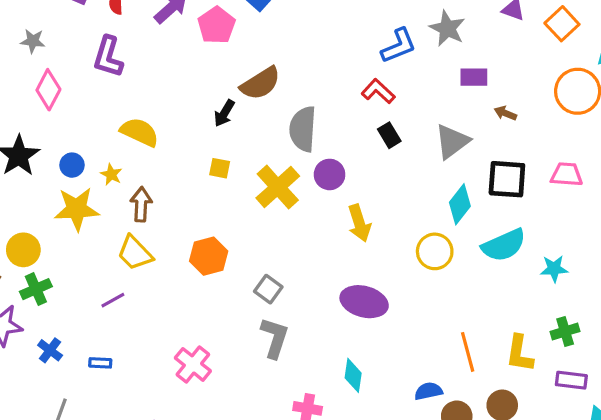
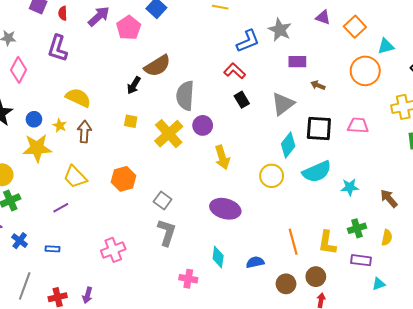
brown arrow: (141, 204) -> (84, 132), moved
pink cross: (193, 364) -> (113, 250), turned 30
blue semicircle: (428, 391) -> (255, 262), moved

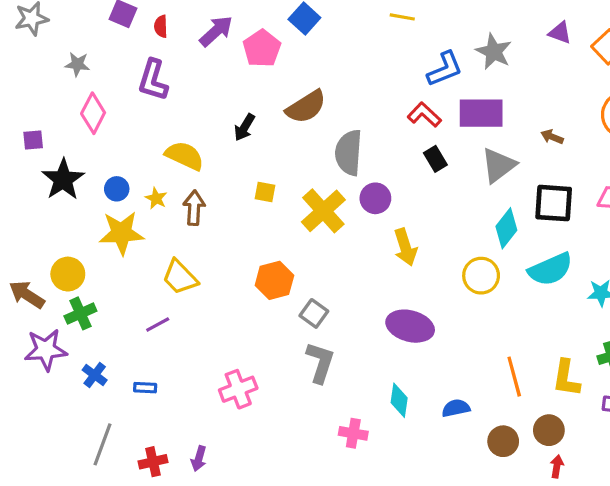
purple rectangle: (297, 62) -> (481, 113), moved, size x1.6
black arrow: (134, 85) -> (244, 127), moved
orange hexagon: (123, 179) -> (274, 280), moved

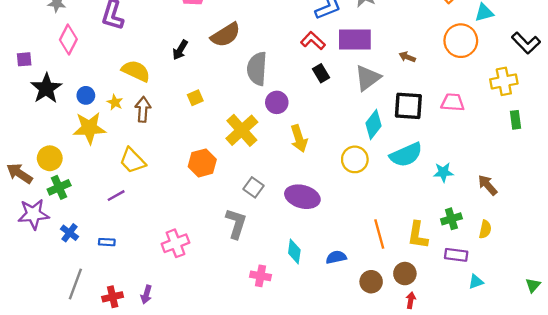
yellow square: (265, 192) -> (195, 98), turned -35
yellow cross: (323, 211) -> (242, 130), moved
gray square: (314, 313) -> (254, 187), moved

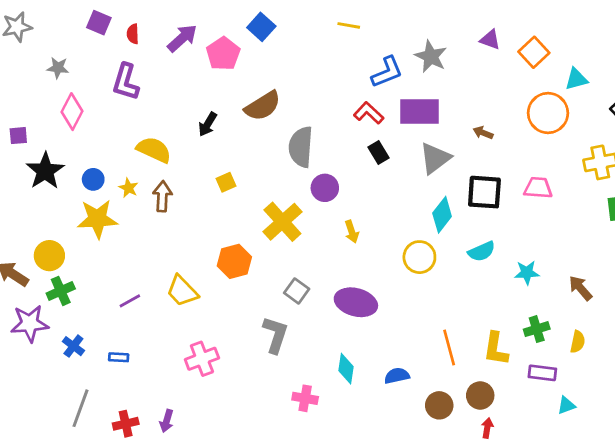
yellow arrow: (299, 138) -> (352, 232), size x0.7
cyan semicircle: (406, 155) -> (482, 251), size x0.7
yellow trapezoid: (132, 161) -> (182, 291), moved

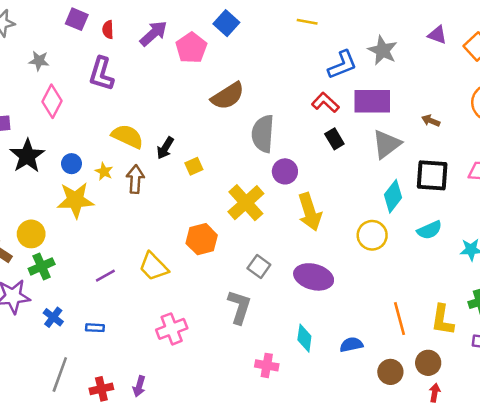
black arrow: (208, 124) -> (165, 148), moved
yellow arrow: (352, 232) -> (310, 212), size x1.8

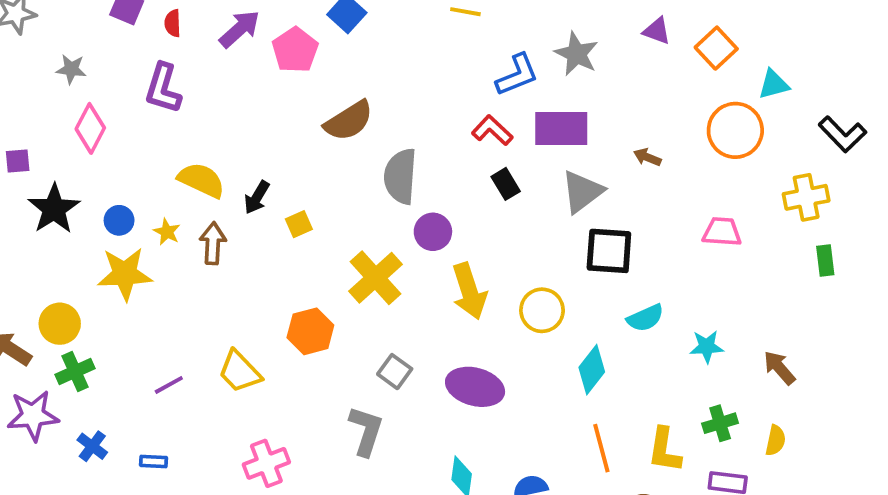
black square: (432, 175) -> (609, 251), moved
cyan diamond: (393, 196) -> (592, 370), moved
yellow circle: (372, 235) -> (542, 310), moved

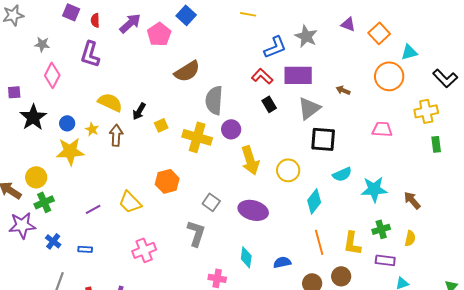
yellow cross: (376, 278) -> (197, 137), moved, turned -32
cyan star: (707, 347) -> (374, 189), size x1.5

